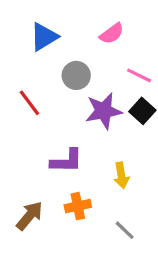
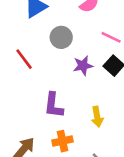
purple star: (104, 111) -> (83, 66), size x0.7
purple L-shape: (67, 161) -> (54, 105), turned 96

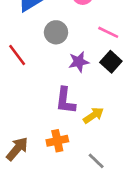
purple L-shape: (54, 105) -> (65, 101), moved
yellow arrow: (97, 117) -> (93, 115), turned -114

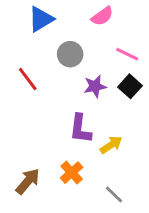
orange cross: (57, 141) -> (72, 173), turned -30

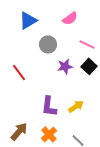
red line: (28, 79) -> (19, 72), moved
purple L-shape: (80, 129) -> (49, 106), moved
orange cross: (72, 173) -> (49, 134), moved

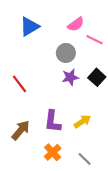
gray circle: (48, 44) -> (66, 53), moved
pink line: (87, 44) -> (95, 40), moved
brown arrow: (19, 131) -> (21, 130), moved

